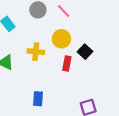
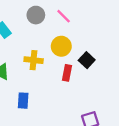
blue rectangle: (38, 99) -> (23, 101), moved

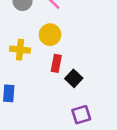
black square: (87, 60) -> (74, 78), moved

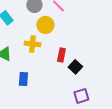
yellow circle: (50, 35) -> (45, 25), moved

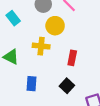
black square: (75, 67) -> (67, 86), moved

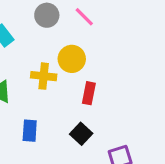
yellow circle: (55, 26) -> (72, 59), moved

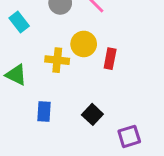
red rectangle: (89, 93) -> (110, 59), moved

